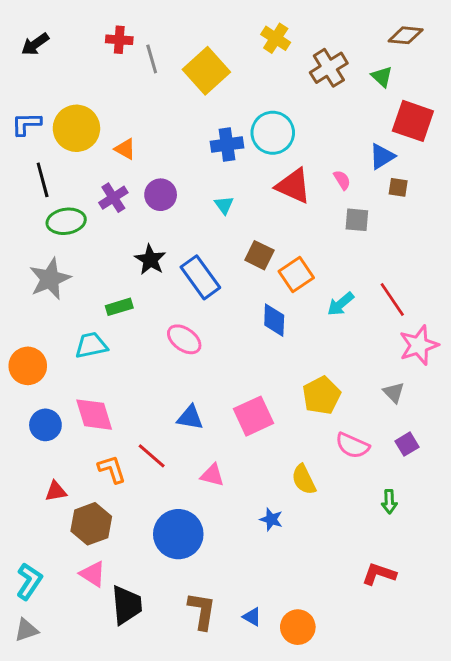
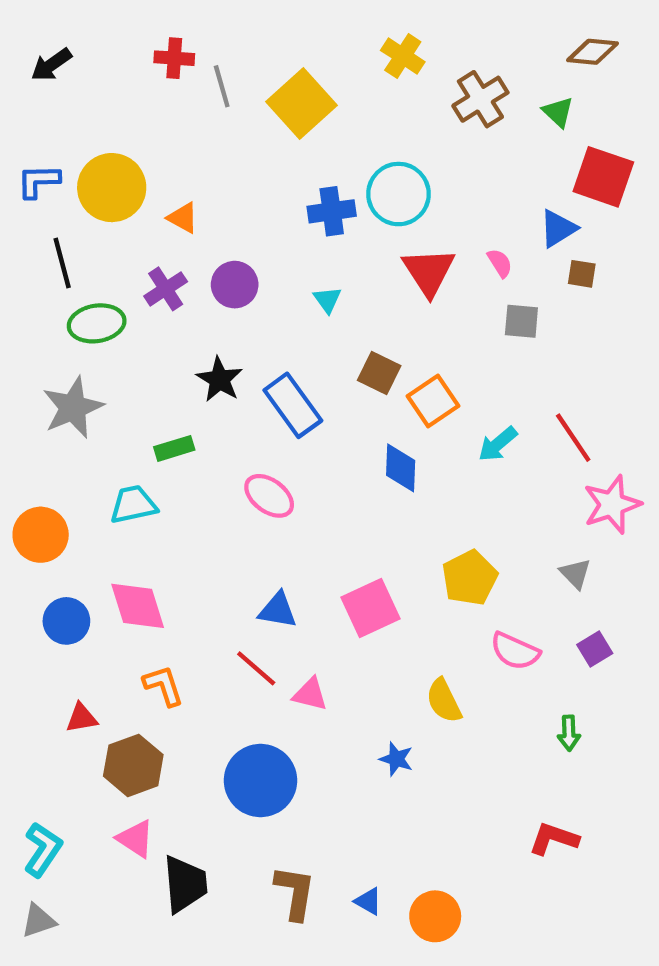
red triangle: (293, 186) -> (429, 272), turned 33
red line: (152, 456) -> (256, 668), moved

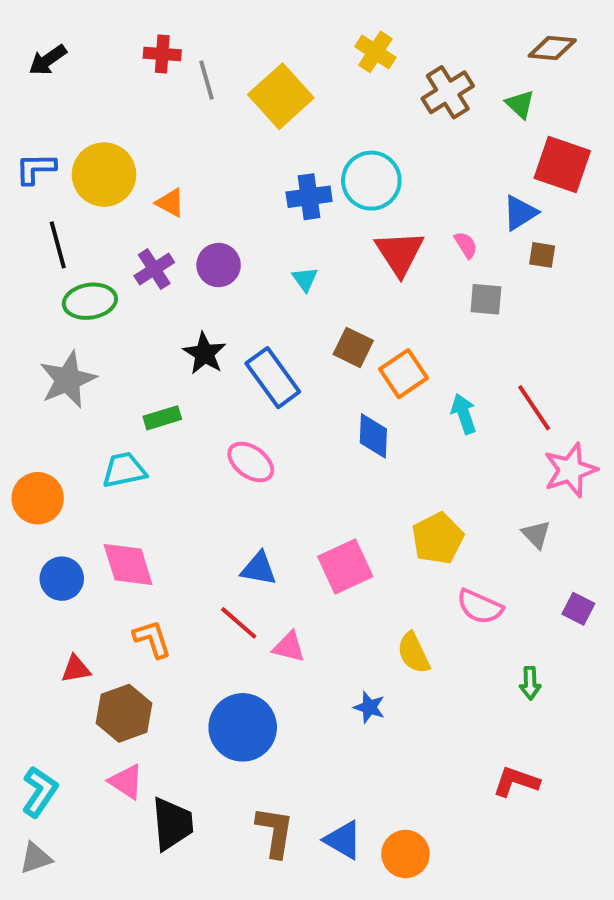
cyan arrow: (498, 444) -> (464, 414), turned 111
purple square: (595, 649) -> (578, 609), moved, turned -32
blue triangle: (368, 901) -> (343, 840), size x1.5

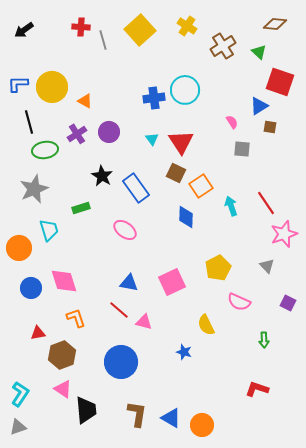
yellow square: (281, 96) -> (140, 30), moved
red triangle: (399, 253) -> (181, 142), moved
cyan trapezoid: (124, 470) -> (49, 230), moved, turned 85

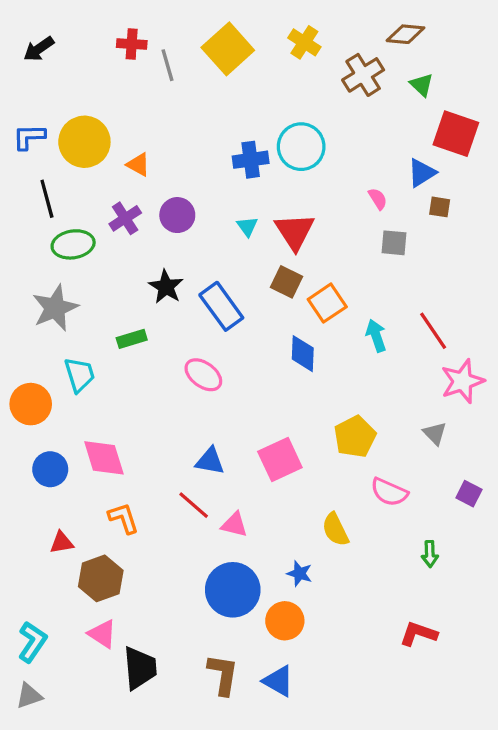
brown diamond: (275, 24) -> (405, 34), moved
blue circle: (121, 362) -> (233, 590), moved
orange circle: (202, 425) -> (285, 621), moved

